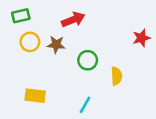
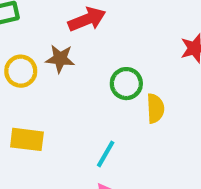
yellow circle: (30, 42) -> (21, 71), moved
green circle: (88, 60) -> (126, 84), moved

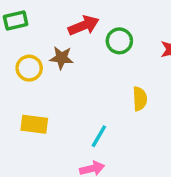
green circle: (126, 84) -> (119, 41), moved

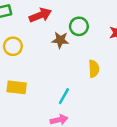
red arrow: (84, 26) -> (40, 15), moved
brown star: (61, 58) -> (60, 40), moved

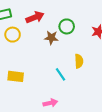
yellow circle: (13, 46) -> (13, 35), moved
cyan line: (64, 96) -> (61, 74), moved, turned -64

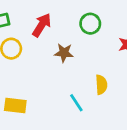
red arrow: (35, 17) -> (42, 25), turned -36
green circle: (67, 26) -> (90, 24), moved

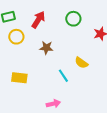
brown star: (64, 53) -> (46, 48), moved
yellow semicircle: (101, 85) -> (81, 63), turned 128

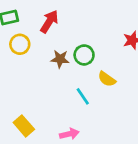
green circle: (73, 19) -> (84, 55), moved
yellow rectangle: (19, 78) -> (24, 126), moved, turned 42

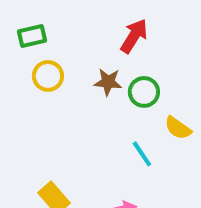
red arrow: (49, 22) -> (134, 36), moved
brown star: (60, 59) -> (108, 82), moved

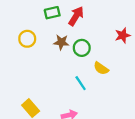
green rectangle: (32, 36) -> (52, 13), moved

